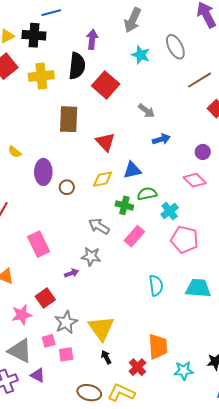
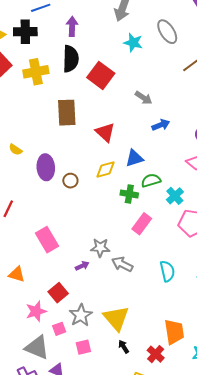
purple arrow: (92, 39) -> (72, 26), moved
gray arrow: (99, 226) -> (122, 264), moved
pink square: (49, 341) -> (59, 329), moved

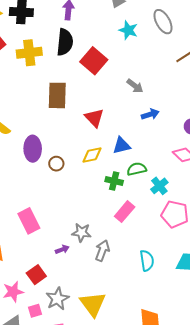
gray arrow: (122, 264) -> (102, 251), turned 80

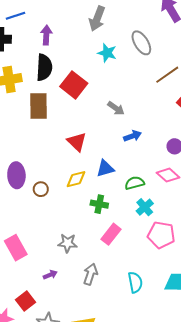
brown rectangle: (57, 95) -> (38, 106), moved
green semicircle: (137, 169) -> (135, 183), moved
gray star: (81, 233) -> (68, 243), moved

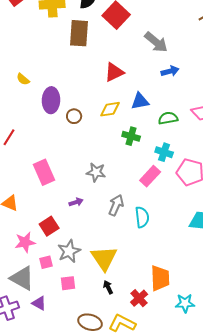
gray arrow: (116, 108) -> (156, 42), size x1.4
red triangle: (77, 142) -> (114, 72), turned 45
cyan cross: (145, 207) -> (164, 152), moved, turned -36
pink rectangle: (111, 234) -> (150, 176), moved
cyan semicircle: (135, 282) -> (142, 217), moved

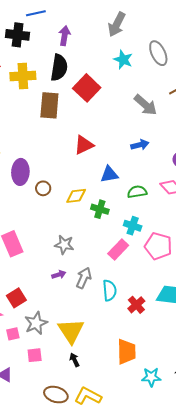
gray arrow: (156, 42) -> (145, 105), moved
yellow diamond: (110, 109) -> (76, 196), moved
purple arrow: (76, 202) -> (59, 275), moved
red cross: (139, 298) -> (136, 305), moved

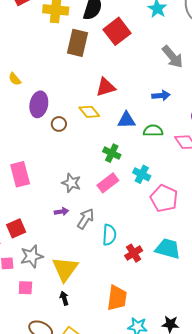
green semicircle: (137, 192) -> (153, 131), moved
yellow diamond: (76, 196) -> (89, 112), moved, turned 50
pink rectangle: (118, 250) -> (108, 183), moved

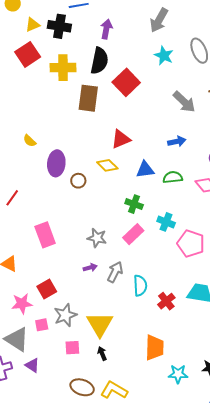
pink square: (25, 288) -> (72, 348), moved

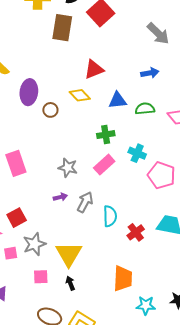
green cross: (134, 204) -> (106, 135), turned -30

